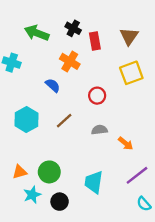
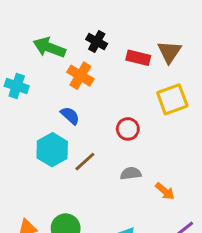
red rectangle: (95, 41) -> (138, 58), moved, turned -66
orange cross: (70, 61) -> (80, 76), moved
cyan hexagon: (26, 120) -> (52, 150), moved

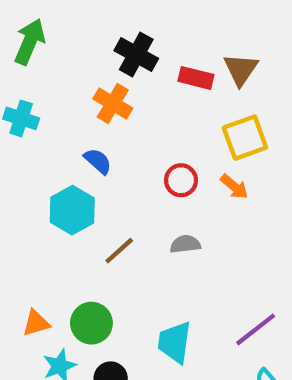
black cross: (97, 42) -> (136, 54), size x1.4
green arrow: (49, 47) -> (30, 42), moved, turned 92
brown line: (85, 162) -> (119, 251), moved
orange arrow: (165, 191) -> (234, 187), moved

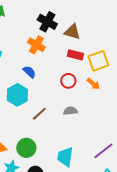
brown triangle: (241, 69) -> (72, 32), moved, turned -48
red rectangle: (196, 78) -> (75, 55), moved

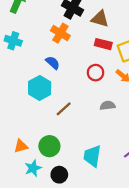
gray semicircle: (70, 111) -> (108, 106), moved

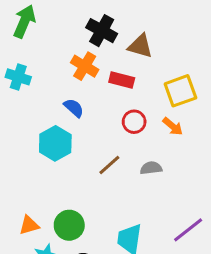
red rectangle: (103, 44) -> (122, 80), moved
brown line: (64, 109) -> (109, 165), moved

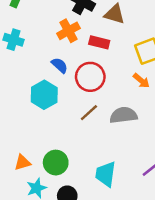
orange cross: (85, 66) -> (68, 31), turned 30
red circle: (134, 122) -> (90, 77), moved, size x1.5
gray semicircle: (151, 168) -> (123, 115), size x1.5

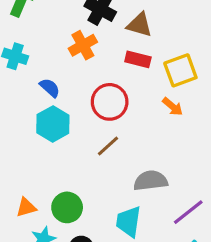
red rectangle: (99, 42) -> (138, 59), moved
blue semicircle: (60, 65) -> (50, 88), moved
gray semicircle: (123, 115) -> (151, 181), moved

